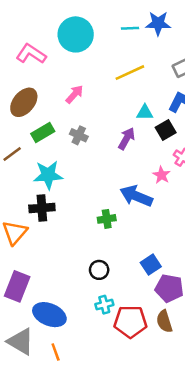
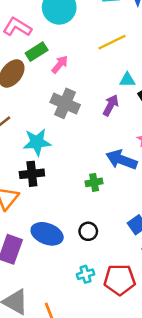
green rectangle: (43, 132) -> (37, 52), moved
gray cross: (79, 135) -> (65, 103), size x1.6
cyan cross: (104, 305) -> (86, 274), moved
blue ellipse: (49, 315) -> (47, 234), moved

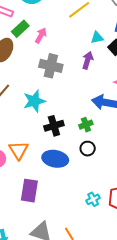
black cross: (32, 174) -> (54, 126), moved
black circle: (88, 231) -> (88, 149), moved
blue ellipse: (47, 234) -> (55, 159), moved

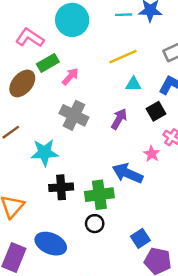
cyan triangle: (97, 38) -> (133, 84), moved
green cross: (86, 125) -> (99, 195), size x1.6
blue ellipse: (55, 159) -> (51, 244), moved

